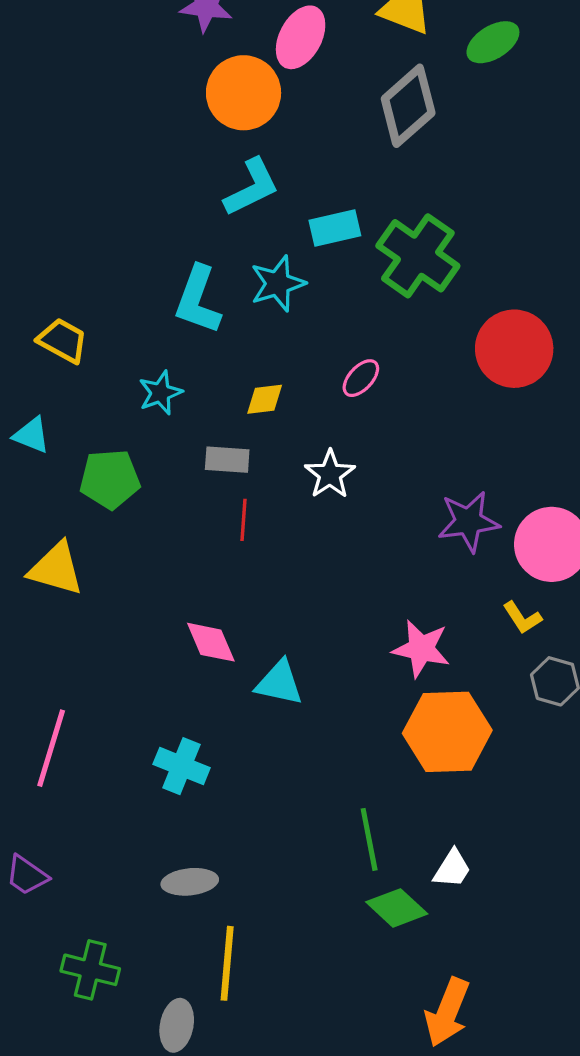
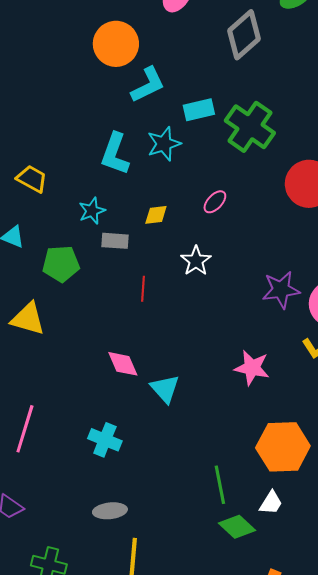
orange circle: (244, 93) -> (116, 44), moved
gray rectangle: (227, 460) -> (115, 241), moved
cyan triangle: (279, 683) -> (165, 389), turned 36
orange hexagon: (447, 732) -> (283, 447), moved

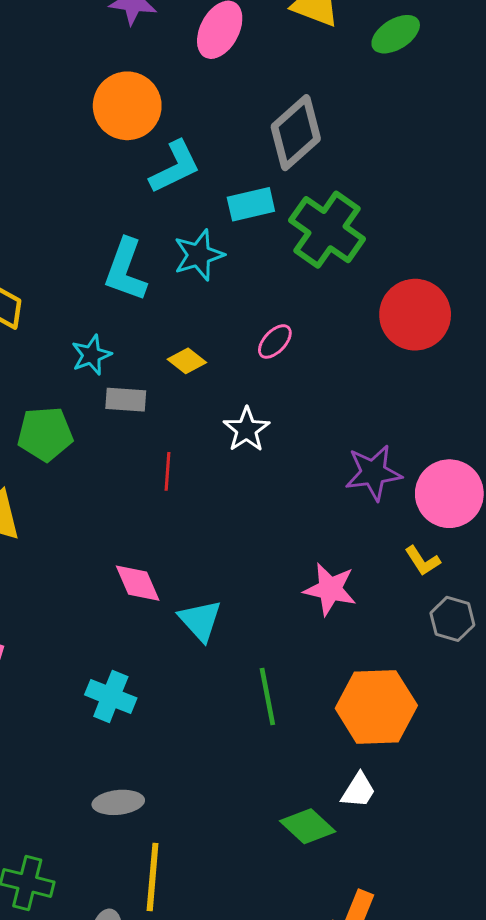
gray diamond: (244, 35) -> (296, 133), moved
yellow diamond: (156, 215) -> (187, 361), turned 45
green line: (220, 485) -> (267, 696), moved

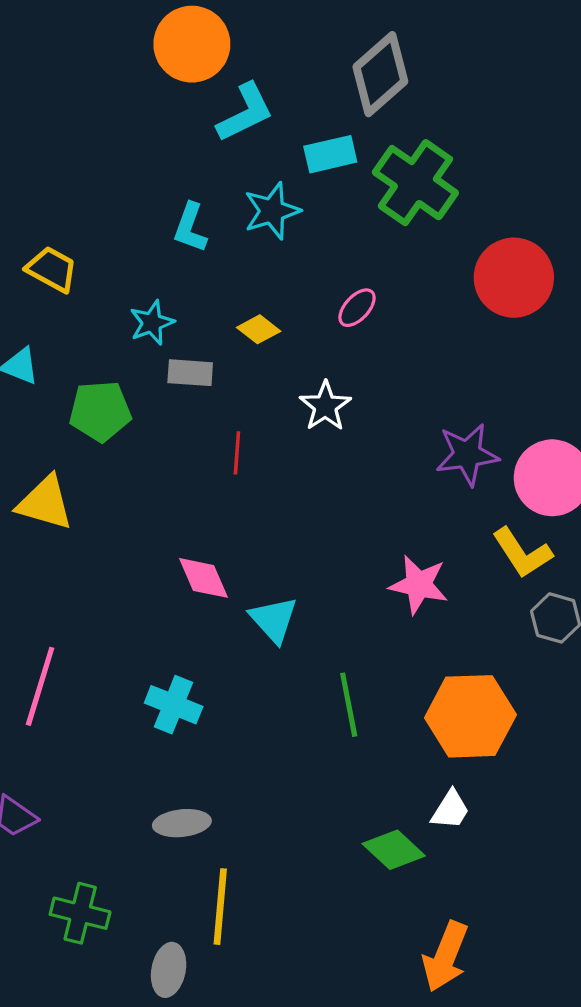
cyan L-shape: (126, 270) -> (190, 228), size x0.7
yellow L-shape: (423, 561) -> (522, 553), size x1.5

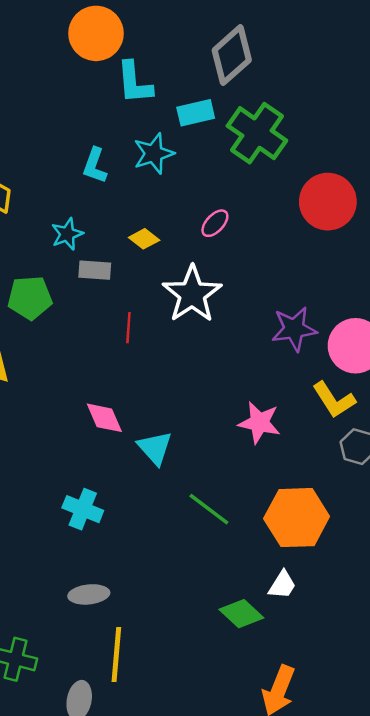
cyan L-shape: (245, 112) -> (134, 83), turned 111
white star: (325, 406) -> (192, 294), size x1.6
green line: (349, 705) -> (209, 509), turned -42

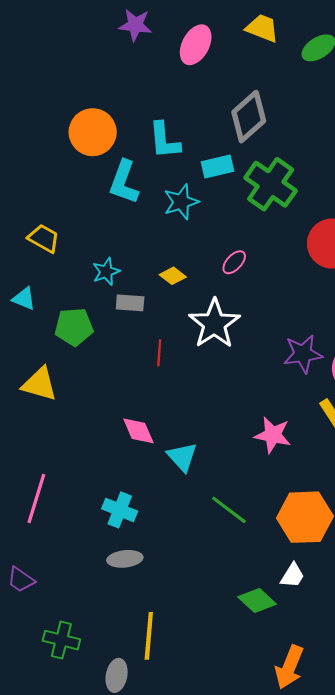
orange circle: (96, 33) -> (93, 132), moved
cyan L-shape: (95, 166) -> (124, 182), moved, size x1.4
gray ellipse: (89, 594) -> (125, 559), moved

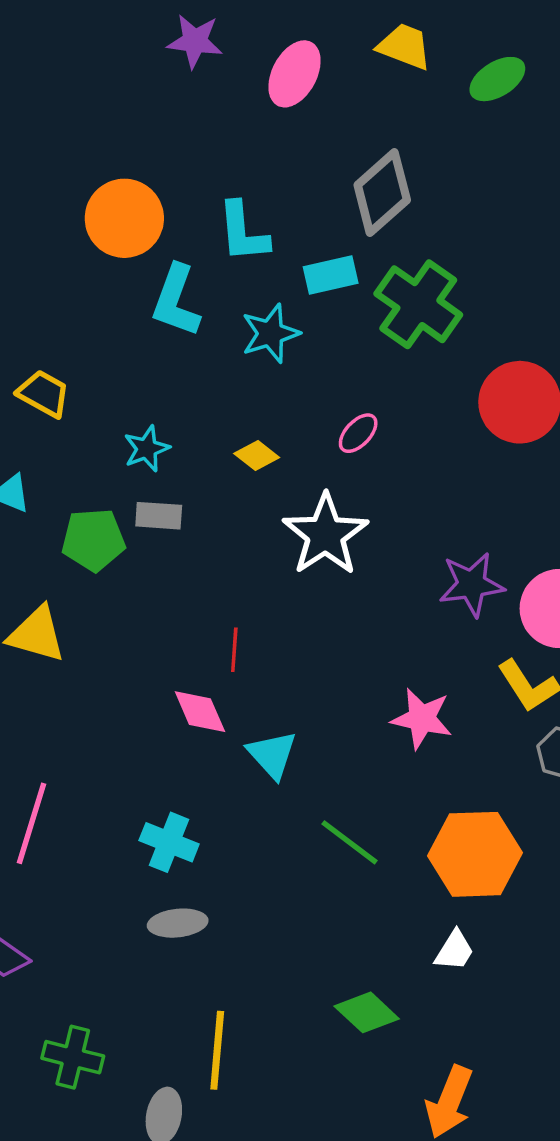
gray rectangle: (130, 303) -> (159, 516), moved
red line: (159, 353) -> (234, 650), moved
green diamond: (257, 600) -> (367, 1012), moved

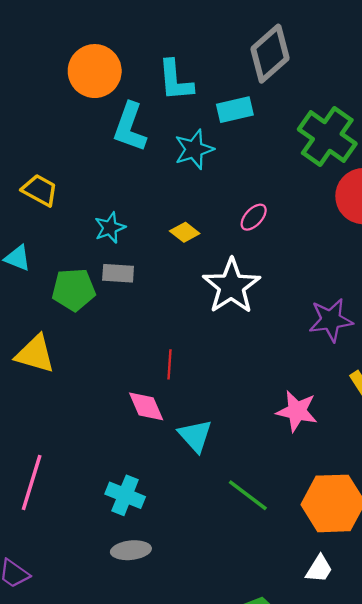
green cross: (418, 304) -> (327, 136), moved

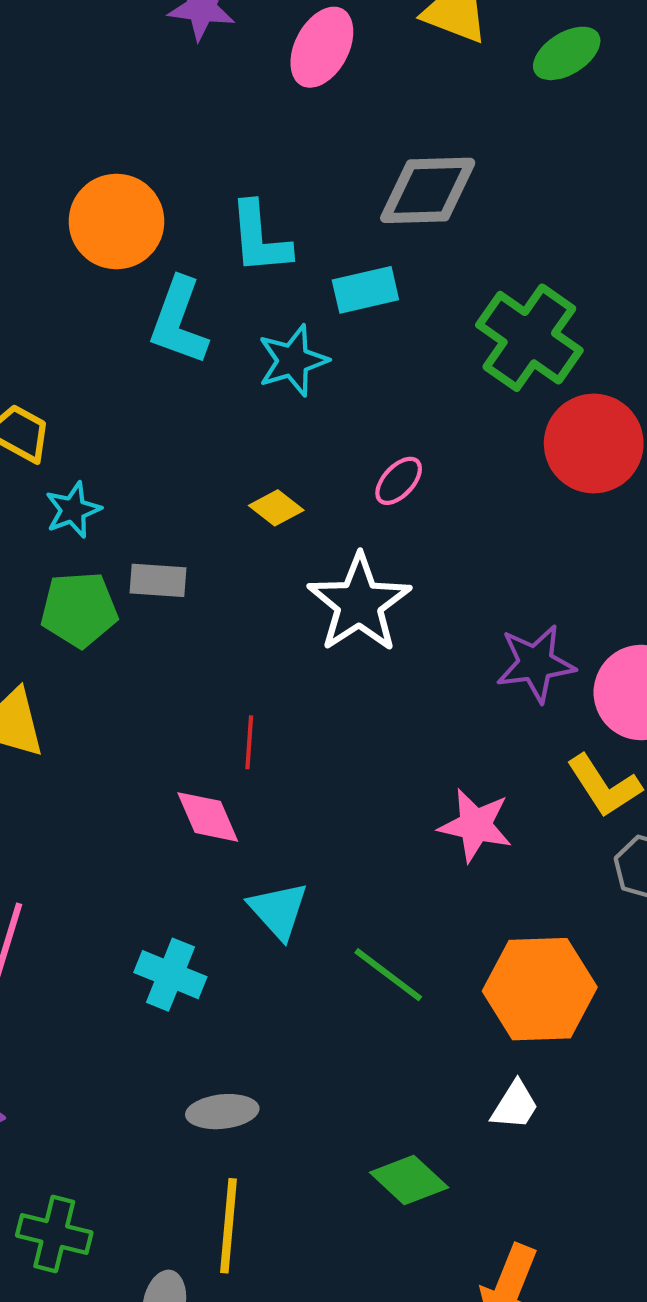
gray diamond: (270, 54) -> (428, 190), turned 40
cyan star: (110, 228) -> (73, 510), moved
cyan triangle: (195, 436) -> (278, 910), moved
gray ellipse: (131, 550) -> (222, 1112), moved

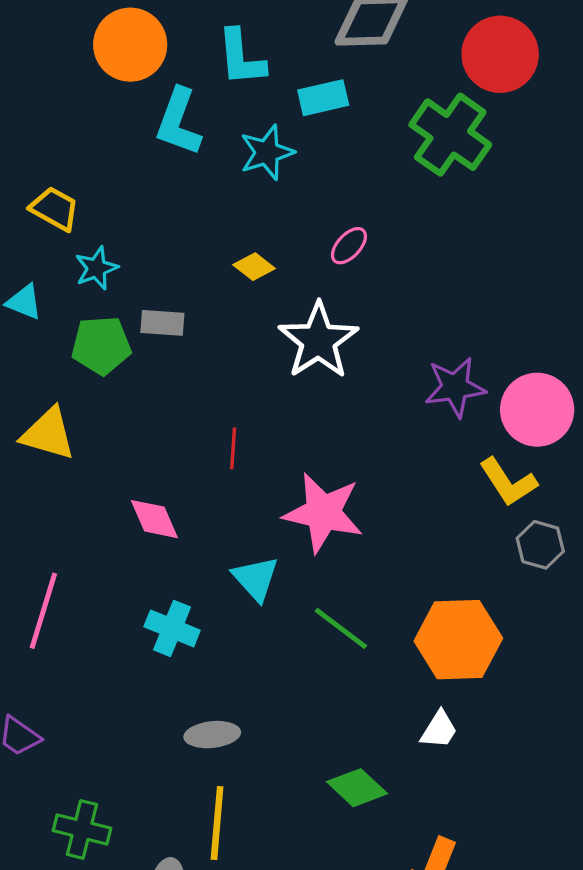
red circle: (594, 443) -> (500, 54), moved
pink diamond: (208, 817) -> (154, 519), moved
pink star: (475, 825) -> (323, 513), moved, size x1.4

